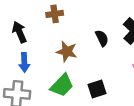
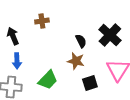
brown star: (67, 51) -> (76, 61), moved
black square: (97, 89) -> (90, 83), moved

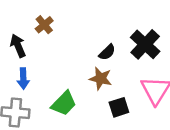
brown cross: (42, 21) -> (44, 25), moved, turned -32
black semicircle: (81, 41) -> (107, 52), turned 72

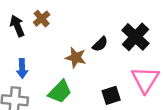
black arrow: (18, 46) -> (17, 26), moved
brown star: (101, 78) -> (76, 58), moved

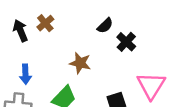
black cross: (135, 37) -> (126, 42), moved, size x0.7
black semicircle: (100, 44) -> (105, 26), moved

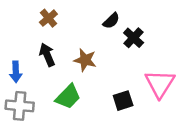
black arrow: (20, 31) -> (47, 55), moved
blue arrow: (25, 74) -> (16, 72), moved

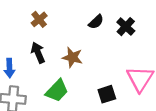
black cross: (134, 38) -> (126, 27), moved

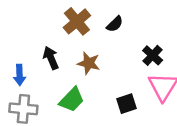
brown cross: (39, 19) -> (77, 21), moved, size x1.5
black cross: (126, 27) -> (153, 55), moved

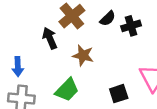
black cross: (153, 55) -> (131, 26), moved, turned 30
black arrow: (51, 58) -> (50, 38), moved

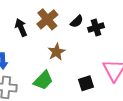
black arrow: (50, 38) -> (21, 28), moved
brown star: (83, 55) -> (56, 52), turned 30

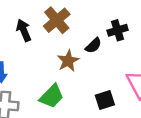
black semicircle: (77, 21) -> (93, 46), moved

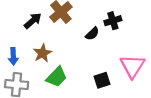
black arrow: (24, 30) -> (33, 21), turned 72
brown star: (68, 61) -> (42, 53), moved

